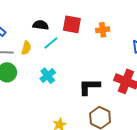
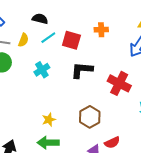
red square: (72, 24) -> (71, 40), moved
black L-shape: (89, 87) -> (82, 70), moved

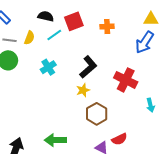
red square: (71, 40) -> (74, 21), moved, turned -36
black L-shape: (82, 70) -> (88, 67), turned 135
yellow star: (49, 120) -> (83, 90), moved

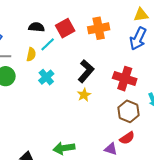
orange cross: (107, 26) -> (99, 28), size x1.5
yellow semicircle: (29, 38) -> (31, 54), moved
brown hexagon: (97, 114) -> (129, 111), moved

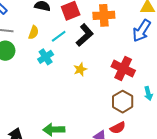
cyan line: (48, 44) -> (59, 36), moved
black L-shape: (86, 71) -> (85, 35), moved
yellow star: (84, 95) -> (80, 69), moved

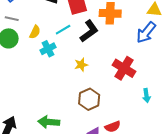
yellow semicircle: (34, 32) -> (35, 32), moved
brown hexagon: (123, 102) -> (89, 99), moved

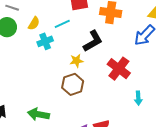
black L-shape: (89, 31) -> (93, 41), moved
brown hexagon: (89, 99) -> (73, 84), moved

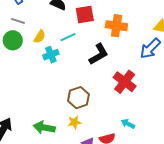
yellow star: (76, 61) -> (74, 122), moved
cyan arrow: (138, 98) -> (128, 124), moved, turned 120

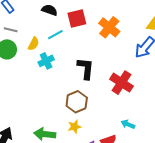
orange cross: (116, 26) -> (109, 27), turned 35
cyan line: (68, 37) -> (55, 35), moved
black L-shape: (99, 54) -> (86, 68), moved, turned -50

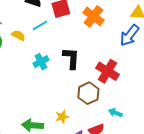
yellow semicircle: (34, 44) -> (18, 35), turned -88
cyan cross: (46, 61) -> (41, 62), moved
brown hexagon: (77, 102) -> (88, 93), moved

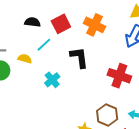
black L-shape: (71, 58) -> (79, 58), moved
brown hexagon: (88, 93) -> (107, 115), moved

